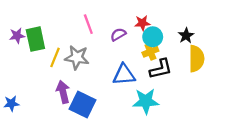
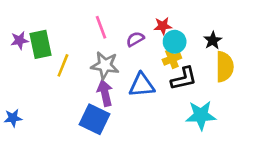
gray star: (77, 57) -> (105, 65), moved
purple arrow: (63, 92) -> (105, 93), moved
cyan star: (146, 101) -> (201, 115), moved

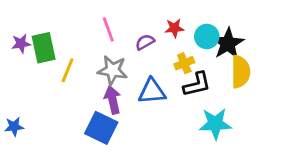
black star: (213, 40) -> (228, 44), size x1.6
cyan circle: (175, 42) -> (207, 37), moved

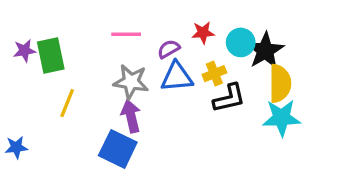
pink line: (108, 29) -> (126, 34), turned -70
yellow line: (67, 70) -> (67, 103), moved
blue triangle: (152, 91) -> (177, 77), moved
cyan star: (215, 124) -> (282, 118), moved

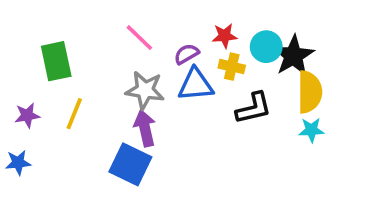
pink line: (126, 34) -> (139, 38), turned 44
purple star: (25, 51) -> (27, 115), moved
yellow cross: (214, 74) -> (232, 67), moved, turned 35
cyan star: (282, 118) -> (312, 130), size x0.6

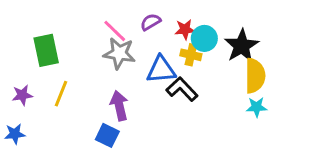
cyan circle: (266, 47) -> (204, 38), moved
purple semicircle: (187, 54) -> (151, 22), moved
gray star: (145, 90) -> (119, 53), moved
black L-shape: (254, 108) -> (182, 89), moved, turned -120
blue square: (130, 164) -> (107, 135), size x0.7

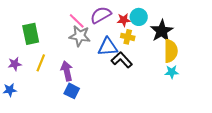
purple semicircle: (151, 22) -> (101, 15), size x1.5
cyan circle: (204, 38) -> (139, 17), moved
purple arrow: (119, 106) -> (67, 71), moved

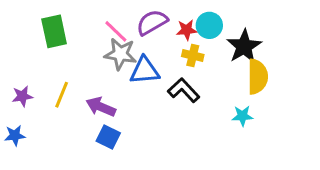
green rectangle: (31, 34) -> (54, 31), moved
blue triangle: (108, 47) -> (144, 71), moved
purple arrow: (67, 71) -> (101, 107), turned -54
cyan star: (172, 72) -> (242, 116), moved

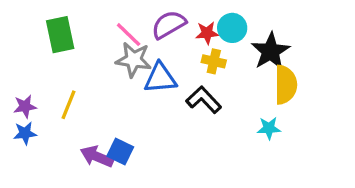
purple arrow: (101, 107) -> (97, 157), moved
blue star: (15, 135) -> (25, 133), moved

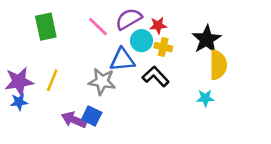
cyan circle: (232, 28) -> (142, 41), moved
gray star: (134, 60) -> (102, 81), moved
purple star: (25, 106) -> (19, 81), size x1.6

